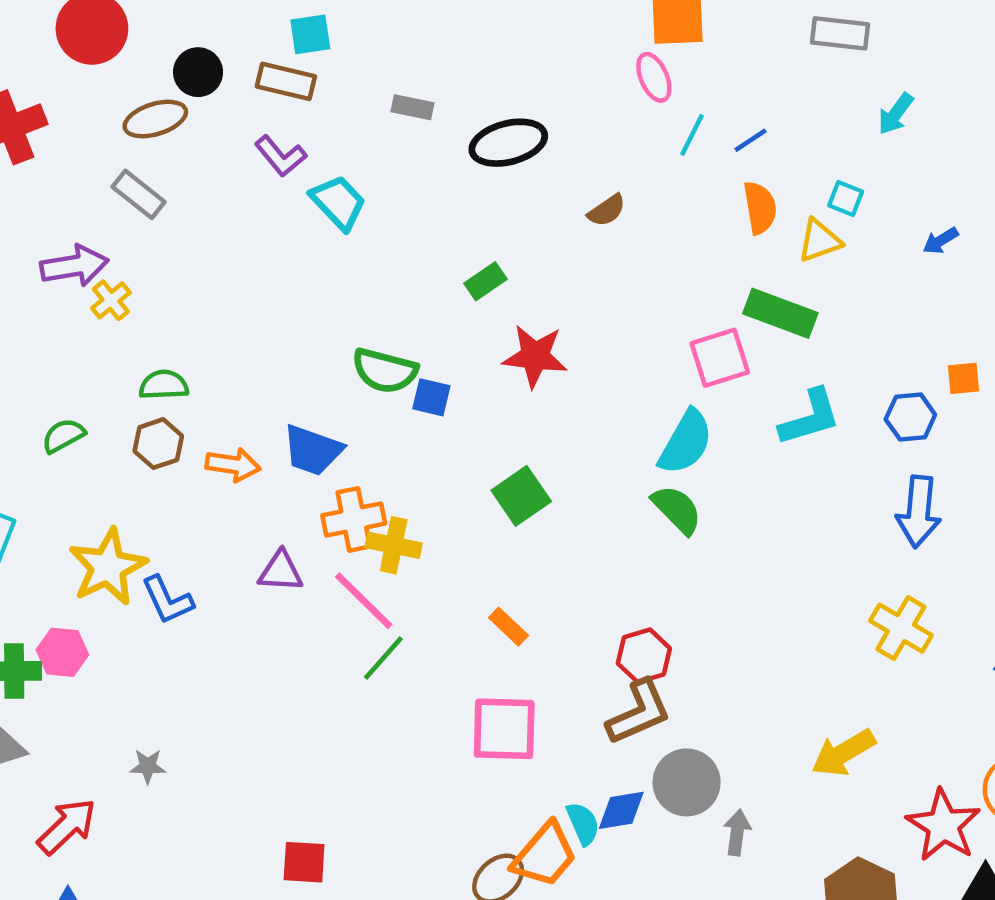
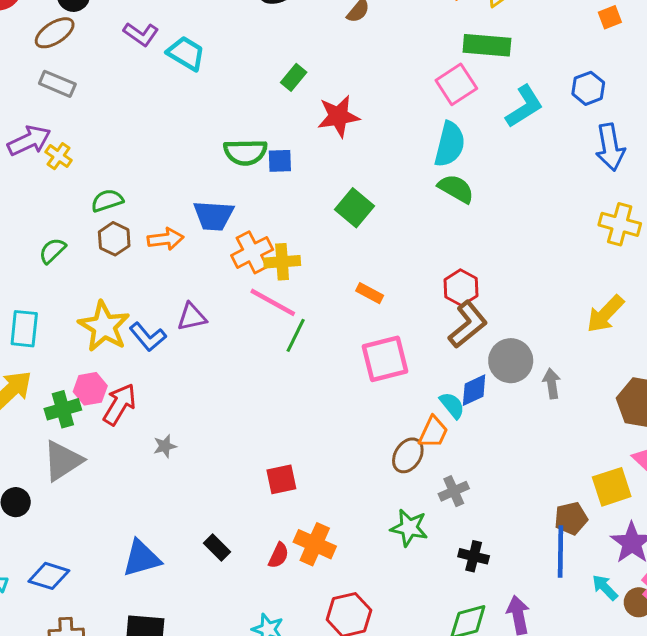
orange square: (963, 378) -> (610, 17), moved
purple triangle: (281, 571) -> (192, 317), moved
red arrow: (67, 826) -> (120, 404), moved
orange trapezoid: (545, 855) -> (433, 432), size x0.7

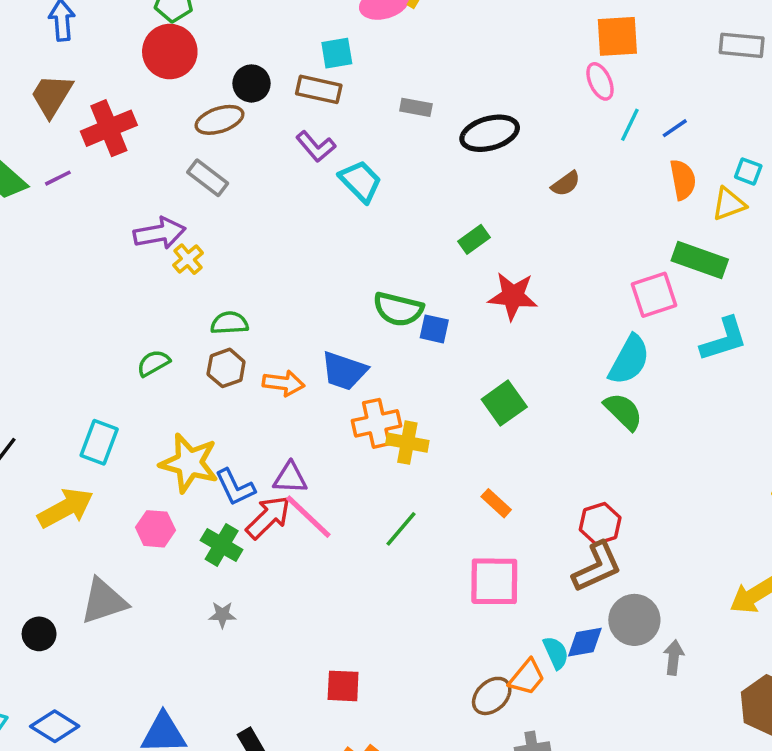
pink line: (273, 302) -> (308, 517), moved
yellow star: (104, 326) -> (189, 463), turned -30
red arrow: (120, 404) -> (268, 517), moved
green cross: (63, 409) -> (222, 545), moved, turned 32

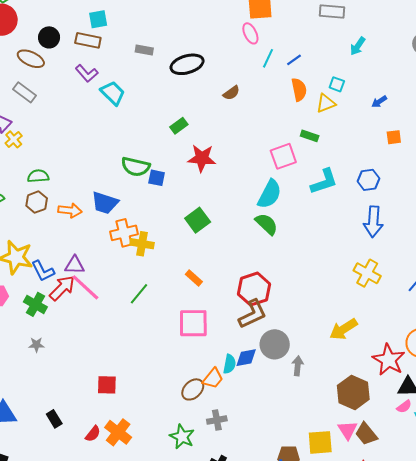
brown ellipse: (219, 120) -> (31, 59), turned 44
green rectangle: (700, 260) -> (310, 136), size x0.6
red hexagon: (600, 524) -> (254, 289), size x1.4
cyan semicircle: (556, 653) -> (229, 364), turned 36

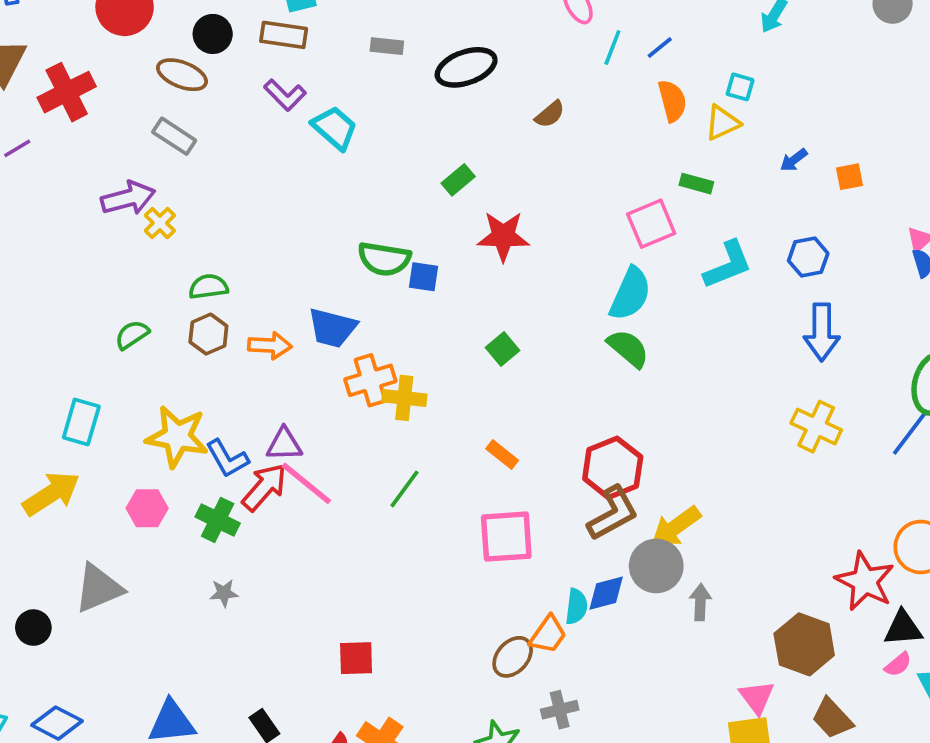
blue arrow: (379, 102) -> (794, 160), moved
green square: (198, 220) -> (503, 349), size x0.7
yellow arrow: (343, 329) -> (676, 527), moved
pink triangle: (347, 430) -> (757, 697), moved

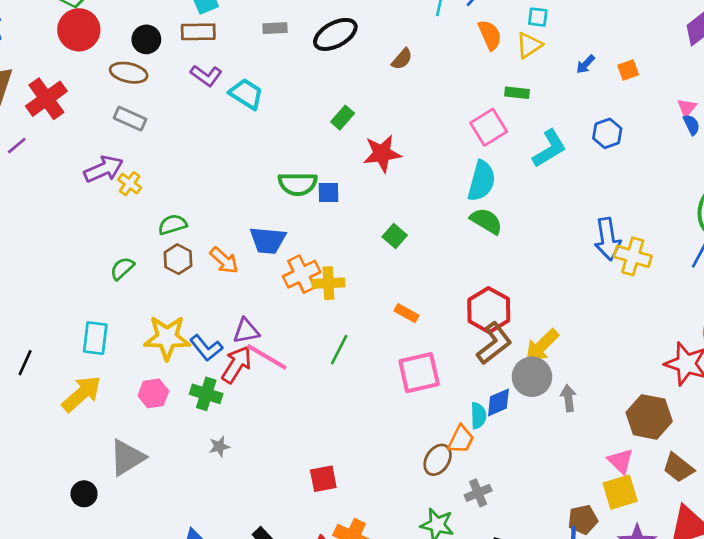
blue arrow: (822, 332) -> (608, 239), moved
orange arrow: (270, 345) -> (224, 260), turned 48

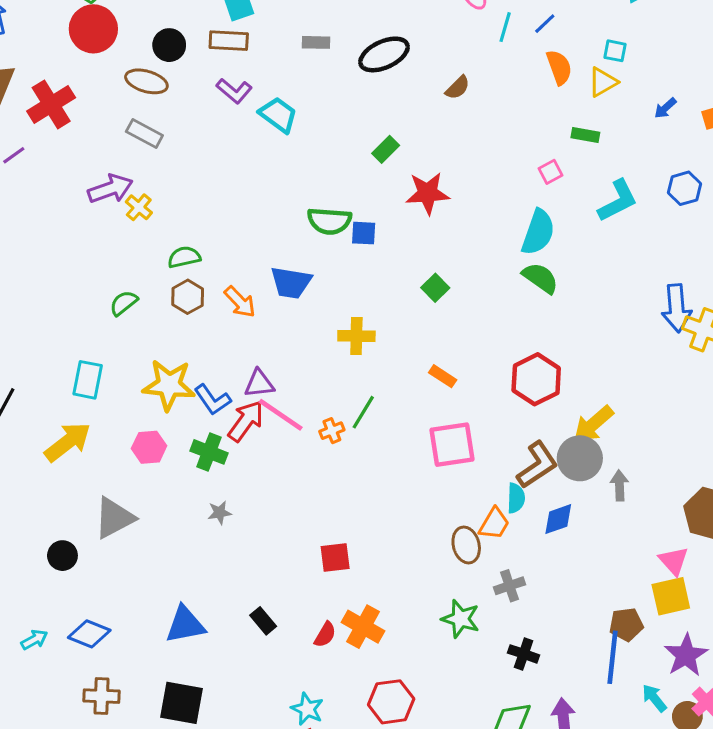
pink square: (489, 127) -> (551, 172), size x0.6
orange cross: (302, 274) -> (332, 431), moved, size x0.6
brown L-shape: (494, 343) -> (537, 465), moved
blue diamond: (498, 402) -> (558, 519), moved
brown ellipse: (438, 460) -> (466, 545), turned -52

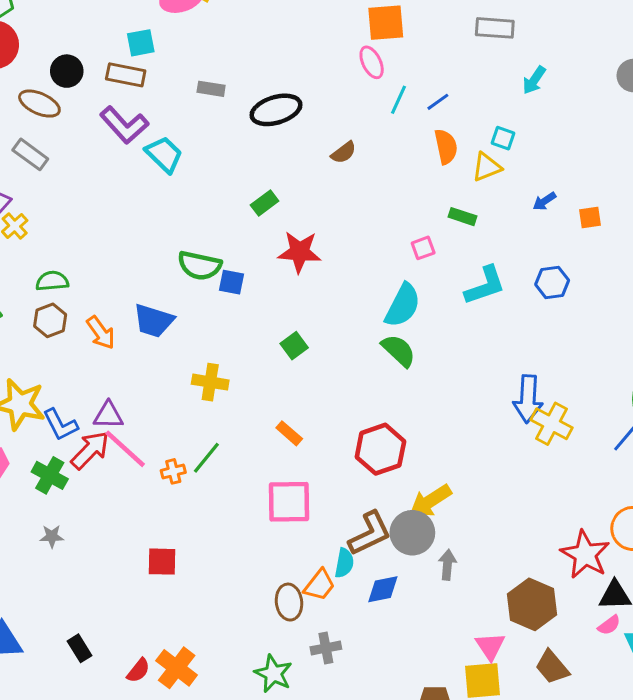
purple L-shape: (234, 91) -> (124, 125), size x1.4
red square: (335, 558) -> (162, 562), moved

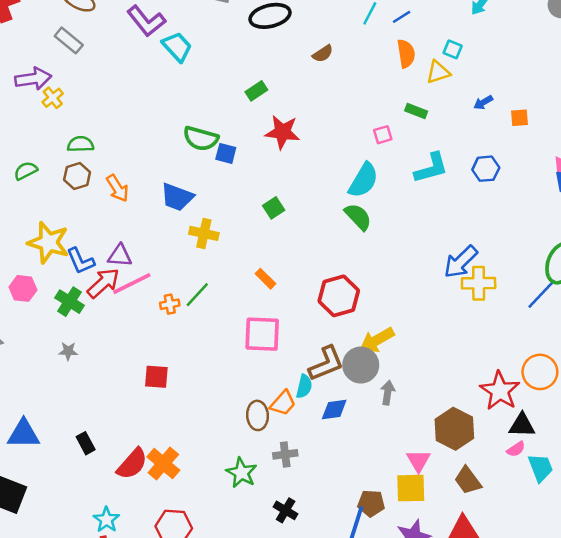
blue trapezoid: (153, 321) -> (177, 197), moved
blue arrow: (528, 399) -> (461, 262), turned 39
yellow cross: (551, 424) -> (479, 283), turned -32
pink line: (125, 449) -> (132, 284), turned -72
red semicircle: (138, 670) -> (132, 464), size x1.6

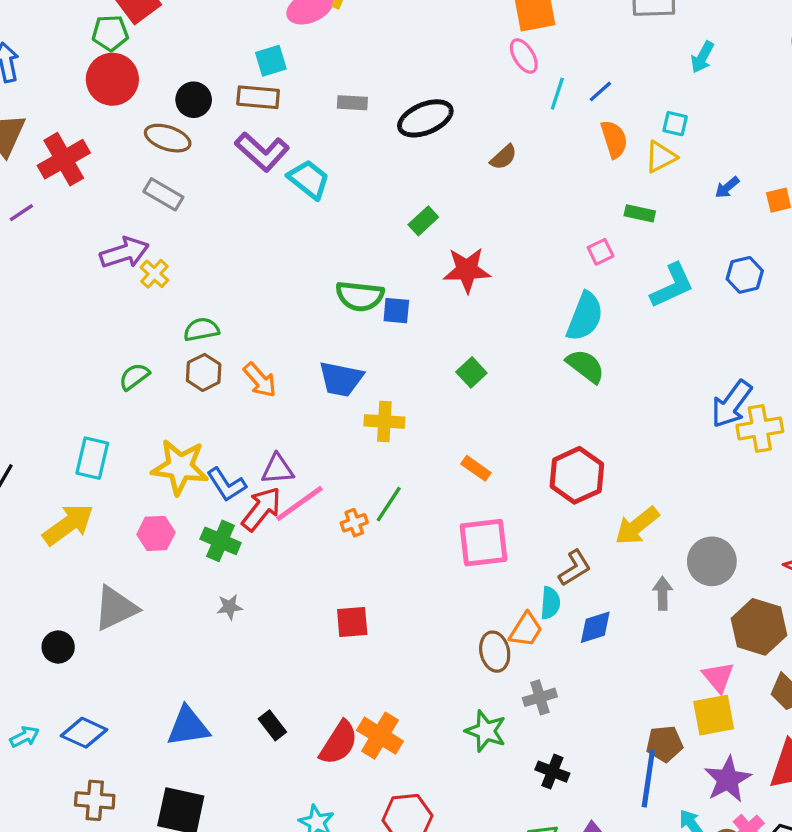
brown L-shape: (326, 364) -> (575, 568), size x0.7
gray circle: (361, 365) -> (712, 561), moved

